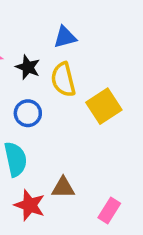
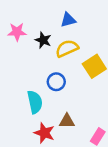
yellow semicircle: (63, 80) -> (67, 48), turned 80
blue circle: (28, 113) -> (56, 82), moved

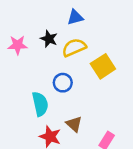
pink star: (17, 32) -> (18, 45), moved
brown triangle: (67, 121) -> (74, 124), turned 42

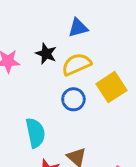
blue circle: (63, 83) -> (73, 99), moved

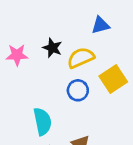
blue triangle: (78, 28) -> (101, 25), moved

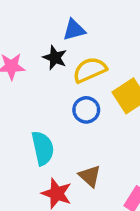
blue triangle: (101, 25) -> (74, 30), moved

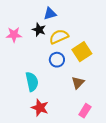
brown triangle: (90, 176) -> (78, 83), moved, turned 32

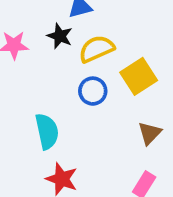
brown triangle: (78, 83) -> (150, 133), moved

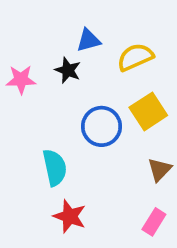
yellow semicircle: (96, 49) -> (135, 57), moved
blue circle: (93, 91) -> (101, 126), size x1.4

